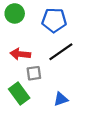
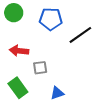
black line: (61, 52) -> (80, 35), moved
gray square: (34, 73) -> (40, 68), moved

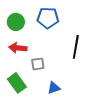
green circle: (14, 13) -> (16, 22), moved
black line: (80, 35) -> (76, 47), moved, turned -45

